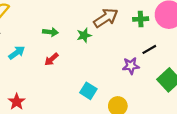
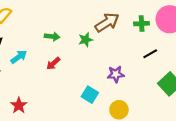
purple star: (131, 66) -> (116, 74), moved

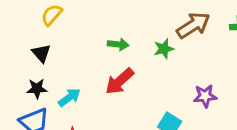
cyan arrow: (19, 57) -> (69, 97), moved
red arrow: (53, 63) -> (120, 81), size x1.5

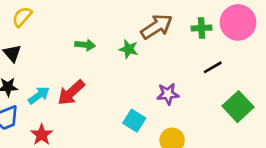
green star: (164, 49) -> (129, 49), turned 30
red arrow: (120, 81) -> (71, 93), moved

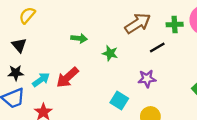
green star: (129, 49) -> (110, 53), moved
black line: (213, 67) -> (157, 48), moved

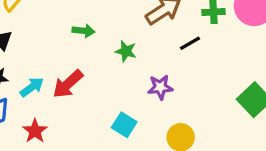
purple star: (147, 79) -> (160, 87), moved
cyan square: (119, 100) -> (124, 125), moved

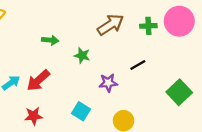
black line: (190, 43) -> (138, 65), moved
red star: (35, 131) -> (34, 116), moved, turned 30

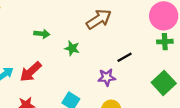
green cross: (148, 26) -> (165, 42), moved
purple star: (108, 83) -> (107, 77), moved

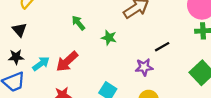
green arrow: (42, 34) -> (78, 23), turned -136

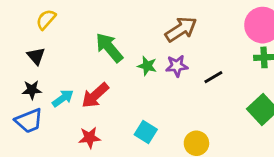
green arrow: (78, 23) -> (109, 48), size x1.6
purple star: (144, 67) -> (177, 66), moved

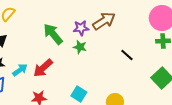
purple star: (177, 66) -> (81, 28), moved
black line: (213, 77) -> (127, 55), turned 72

